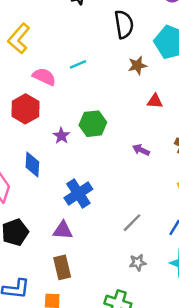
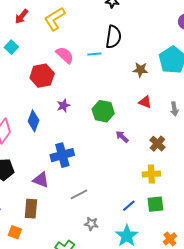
black semicircle: (124, 24) -> (113, 37), moved
green hexagon: (93, 124) -> (103, 111), moved
gray line: (132, 223) -> (79, 194), moved

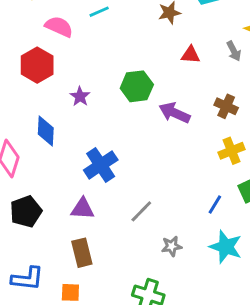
purple arrow: (122, 137) -> (175, 113), size x1.5

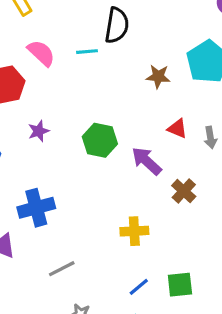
red triangle: (190, 55) -> (177, 129), moved
purple arrow: (175, 113) -> (147, 161), moved
yellow cross: (232, 151) -> (134, 231), moved

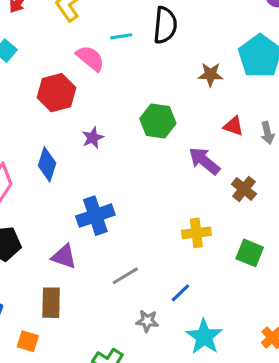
cyan line: (87, 52) -> (121, 36), moved
green hexagon: (100, 140) -> (158, 121), moved
green square: (180, 285) -> (250, 253), moved, turned 32
blue line: (139, 287) -> (180, 293), moved

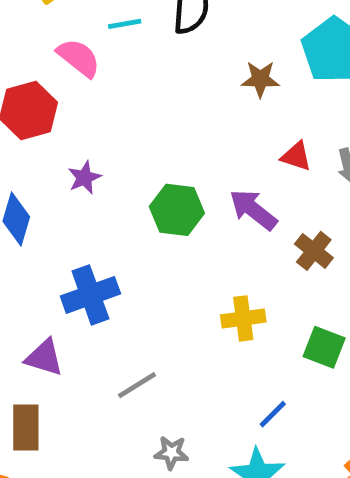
green hexagon: (158, 121) -> (177, 210), moved
blue line: (180, 293) -> (273, 414), moved

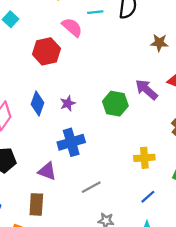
purple star: (84, 178) -> (68, 103), moved
purple arrow: (253, 210) -> (146, 90), moved
blue line: (273, 414) -> (148, 197), moved

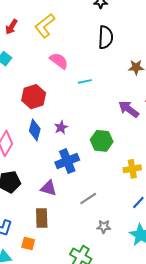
cyan line: (95, 12) -> (85, 81), moved
red hexagon: (46, 51) -> (34, 97), moved
green hexagon: (115, 104) -> (102, 141), moved

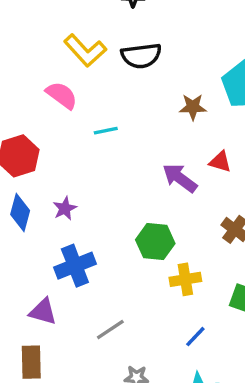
yellow L-shape: (45, 26) -> (85, 51), moved, turned -95
black semicircle: (106, 37) -> (141, 56), turned 80
green hexagon: (102, 141) -> (155, 242), moved

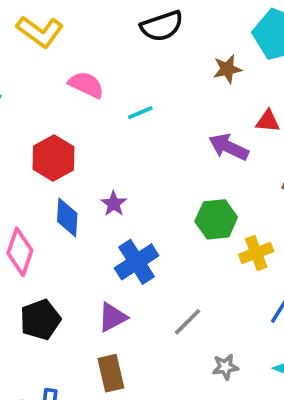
yellow L-shape: (85, 51) -> (40, 32), moved
purple triangle: (43, 312) -> (113, 317), turned -32

